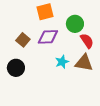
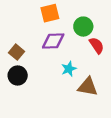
brown square: (23, 40) -> (16, 52), moved
brown triangle: (84, 63) -> (88, 87), moved

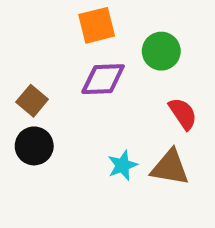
red semicircle: (97, 45) -> (183, 114), moved
cyan star: (69, 69) -> (122, 165), moved

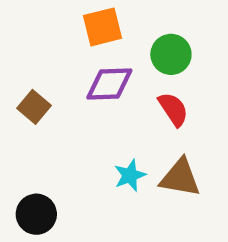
red semicircle: (183, 114) -> (173, 109), moved
black circle: (34, 146) -> (36, 214), moved

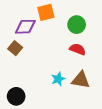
purple diamond: (109, 84) -> (25, 27), moved
red semicircle: (173, 109) -> (78, 49), turned -35

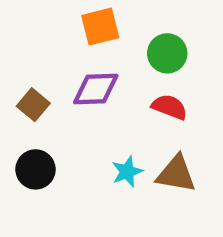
purple diamond: (25, 27) -> (96, 89), moved
black circle: (16, 96) -> (36, 169), moved

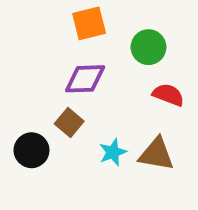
brown square: (33, 105) -> (69, 122), moved
red semicircle: (169, 107) -> (168, 95), moved

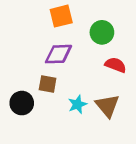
brown square: (69, 122) -> (48, 84), turned -30
brown triangle: (156, 154) -> (107, 106), turned 40

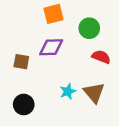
brown square: (48, 84) -> (21, 62), moved
black circle: (22, 103) -> (24, 105), moved

